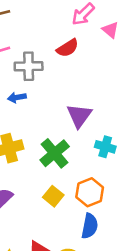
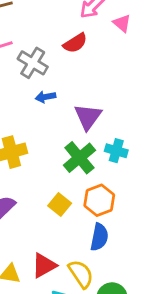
gray cross: (29, 66) -> (33, 63), turned 32
blue arrow: (17, 97) -> (45, 97), moved
green cross: (55, 153) -> (79, 158), moved

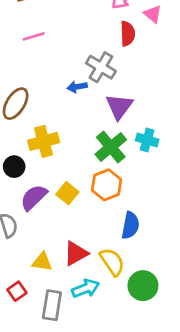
red semicircle: (75, 43) -> (128, 34), moved, turned -60
gray cross: (33, 63) -> (101, 67), moved
orange hexagon: (99, 200) -> (107, 185), moved
yellow square: (60, 205) -> (67, 193), moved

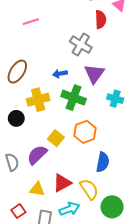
blue arrow: (77, 87) -> (60, 74), moved
green cross: (111, 147) -> (74, 98), moved, turned -30
purple semicircle: (34, 197) -> (37, 155), moved

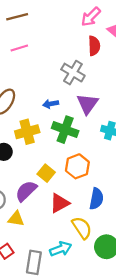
red triangle: (62, 183) -> (60, 203), moved
yellow triangle: (37, 189) -> (16, 219), moved

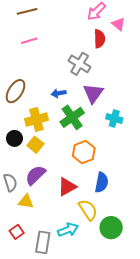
green cross: (65, 130) -> (72, 117), turned 35
yellow square: (46, 173) -> (35, 145), moved

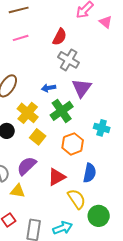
red semicircle: (99, 39) -> (60, 37), moved, turned 30
cyan cross: (114, 118) -> (102, 128), moved
yellow cross: (37, 119) -> (28, 113), turned -35
yellow square: (35, 145) -> (38, 137), moved
cyan arrow: (68, 230) -> (63, 228), moved

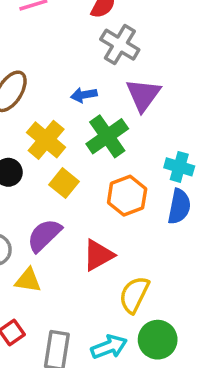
blue semicircle: (90, 173) -> (179, 206), moved
yellow semicircle: (77, 199) -> (134, 295), turned -120
green circle: (99, 216) -> (158, 340), moved

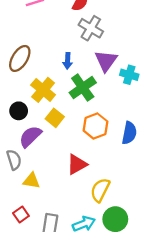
blue arrow: (84, 95) -> (68, 61), turned -77
cyan cross: (179, 167) -> (129, 75), moved
purple semicircle: (44, 235) -> (30, 136), moved

